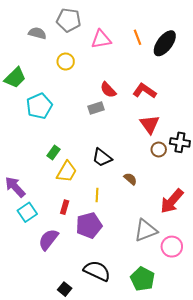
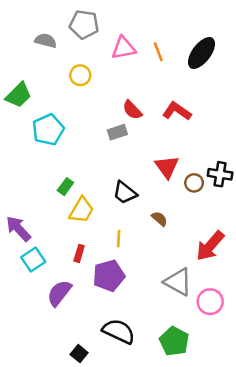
orange line: (137, 37) -> (158, 52), moved
red triangle: (150, 124) -> (167, 167), moved
gray triangle: (146, 230) -> (178, 282), turned 50

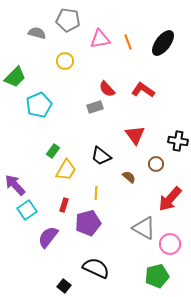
brown circle: (194, 183) -> (156, 164), moved
green pentagon: (174, 341) -> (157, 276), moved, turned 30

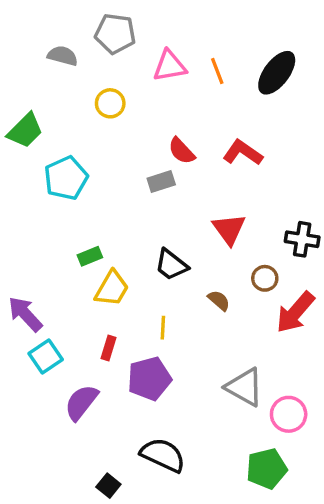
green rectangle: (53, 151) -> (90, 256), turned 32
red arrow: (170, 199) -> (295, 312), moved

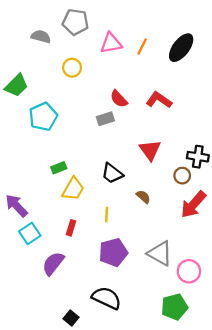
orange line: (217, 71) -> (142, 46), turned 48
brown circle: (265, 278) -> (182, 176), moved
purple pentagon: (149, 379) -> (113, 252), moved

